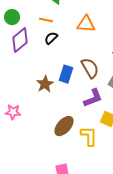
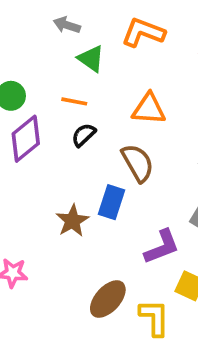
brown semicircle: (90, 68) -> (138, 163), moved

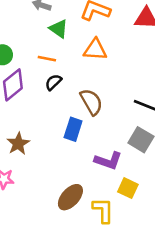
orange triangle: (149, 109) -> (95, 50), moved
brown star: (72, 221) -> (18, 144), moved
purple L-shape: (162, 247) -> (108, 161), turned 40

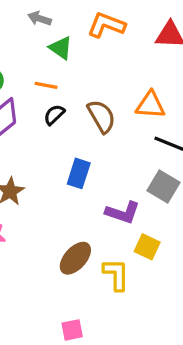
orange triangle: (95, 50) -> (150, 105), moved
brown semicircle: (91, 102) -> (101, 116), moved

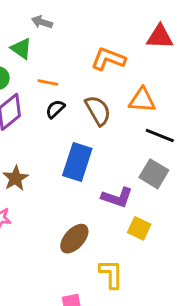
orange L-shape: (106, 25) -> (108, 59), moved
green triangle: (61, 48) -> (21, 49), moved
blue rectangle: (79, 173) -> (77, 162), size x1.4
yellow L-shape: (116, 275) -> (111, 274), moved

